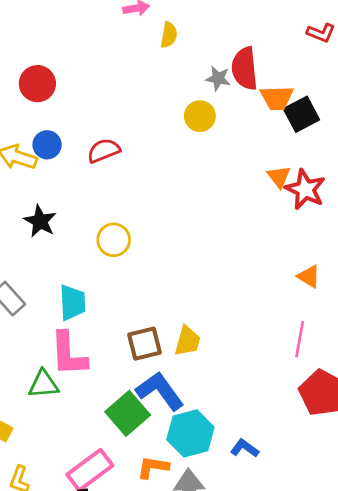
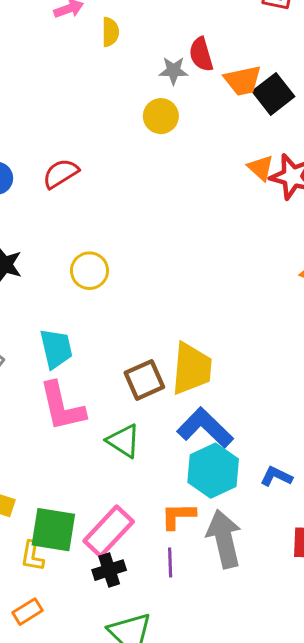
red semicircle: (245, 68) -> (201, 54), size x0.7
yellow trapezoid: (187, 341) -> (192, 369), size x1.5
green triangle: (43, 384) -> (124, 441), moved, turned 48
blue L-shape: (160, 391) -> (205, 428), moved
green square: (128, 413) -> (53, 530), moved, turned -30

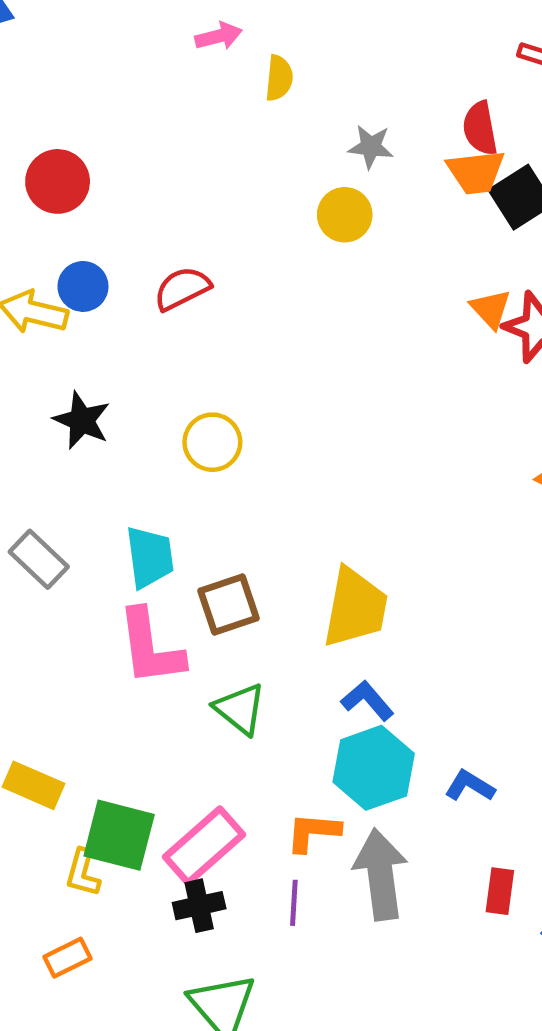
red semicircle: (201, 54) -> (480, 128), moved
brown square: (144, 380) -> (228, 604), moved
blue L-shape: (205, 428) -> (367, 701), size x0.6

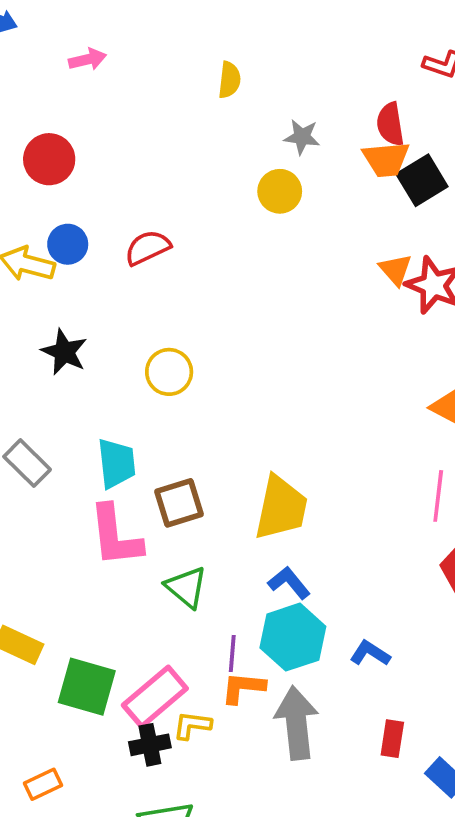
pink arrow: (219, 36) -> (87, 59), moved
yellow L-shape: (83, 873) -> (192, 725), moved, turned 81
purple line: (294, 903) -> (232, 653), moved

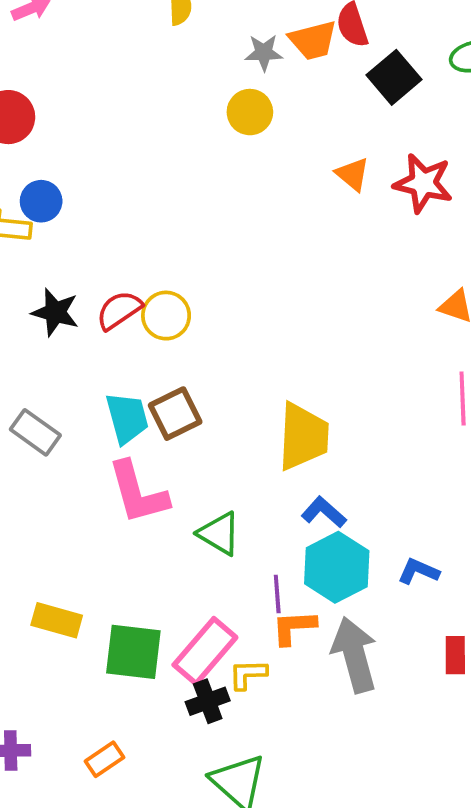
orange trapezoid: (386, 159) -> (313, 40), moved
red semicircle: (148, 248) -> (119, 310), moved
orange triangle: (396, 270) -> (353, 174), moved
brown square: (179, 503) -> (175, 414), moved

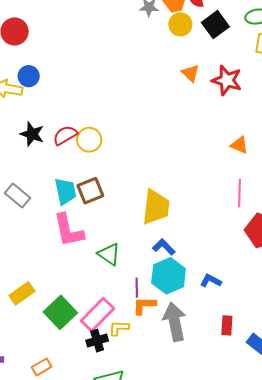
yellow circle: (250, 112) -> (180, 24), moved
yellow rectangle: (57, 620) -> (22, 293), turned -55
green square: (133, 652) -> (60, 312), turned 36

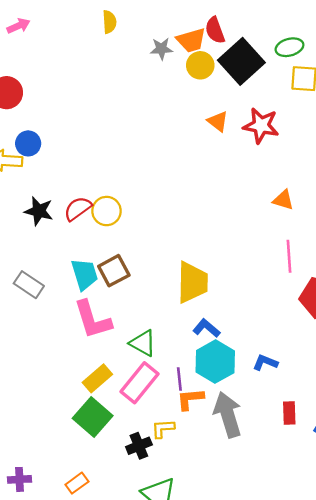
black square: (215, 25) -> (241, 61), size x1.4
yellow rectangle: (22, 293) -> (97, 378), moved
pink rectangle: (97, 315) -> (139, 383), moved

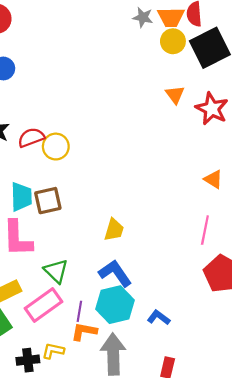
yellow trapezoid: (192, 282) -> (114, 230), size x0.6
blue L-shape: (206, 328) -> (115, 273), size x1.4

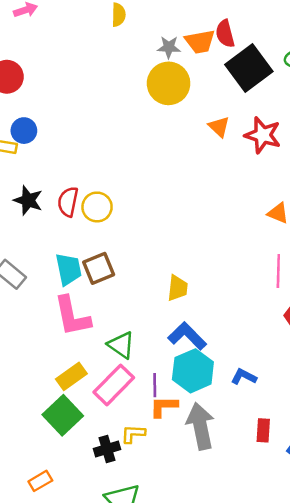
yellow circle: (173, 41) -> (169, 83), moved, size x1.5
red semicircle: (31, 138) -> (68, 202), turned -48

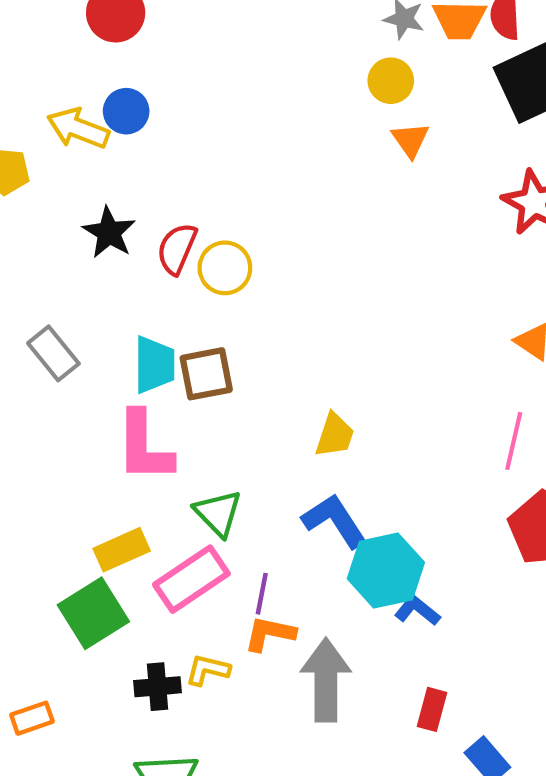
yellow circle: (169, 83) -> (391, 81), size x0.6
orange triangle: (219, 127) -> (410, 140), moved
cyan hexagon: (193, 371) -> (386, 571), moved

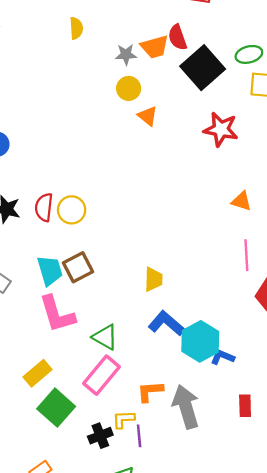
yellow rectangle: (122, 550) -> (37, 373), moved
purple line: (262, 594) -> (139, 436), moved

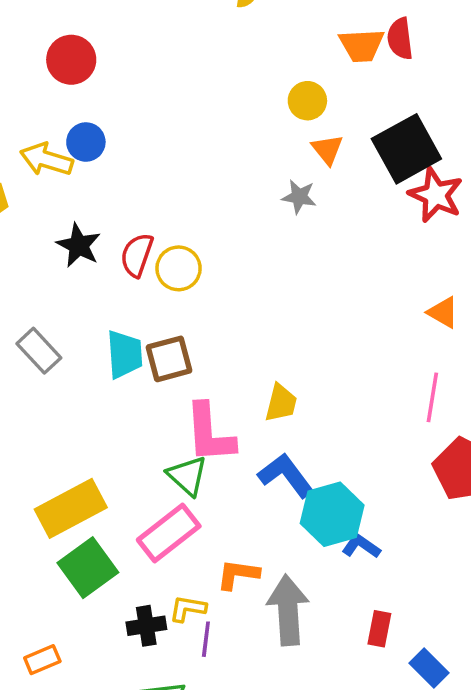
gray star: (126, 55) -> (299, 197), moved
black square: (203, 68) -> (406, 149), moved
pink L-shape: (57, 314) -> (210, 433), moved
yellow rectangle: (37, 373) -> (71, 508), size x1.5

